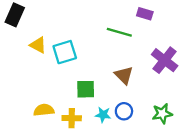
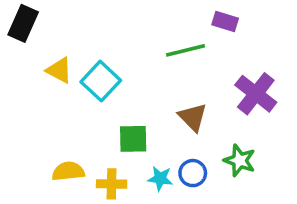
green line: (119, 32) -> (185, 50), turned -30
cyan square: (65, 52) -> (101, 81), turned -30
green star: (162, 114) -> (240, 160), moved, turned 30

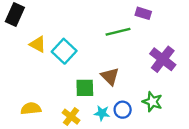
brown triangle: (193, 117) -> (110, 76), moved
yellow semicircle: (68, 171) -> (31, 109), moved
yellow cross: (112, 184) -> (71, 117), turned 36

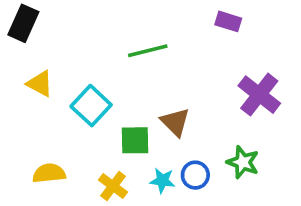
green line: (118, 32) -> (148, 51), moved
yellow triangle: (38, 44) -> (40, 84), moved
cyan square: (64, 51) -> (91, 106), moved

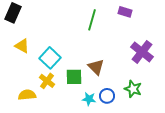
green line: (148, 51) -> (92, 20), moved, turned -60
yellow cross: (113, 186) -> (47, 81), moved

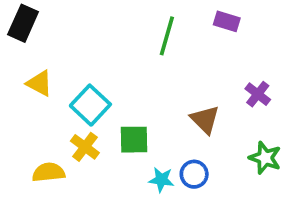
purple cross: (142, 52) -> (258, 94), size x0.6
brown triangle: (96, 67) -> (205, 120), moved
green star: (133, 89) -> (265, 158), moved

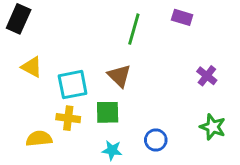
cyan square: (90, 105) -> (73, 85), turned 36
brown triangle: (205, 120) -> (119, 76), moved
yellow cross: (85, 147) -> (68, 118), turned -30
cyan star: (161, 180) -> (112, 150), moved

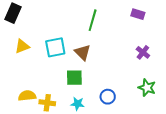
purple rectangle: (182, 17) -> (138, 14), moved
yellow triangle: (32, 67) -> (22, 46), turned -49
cyan square: (73, 85) -> (55, 47), moved
yellow cross: (68, 118) -> (47, 103), moved

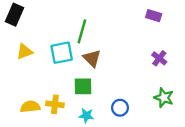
green line: (93, 20) -> (82, 31), moved
yellow cross: (47, 103) -> (55, 104), moved

